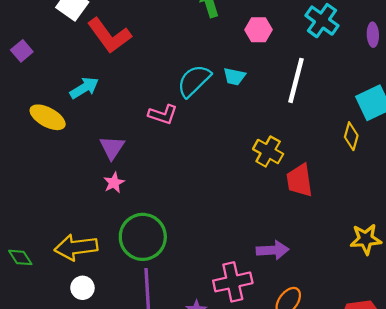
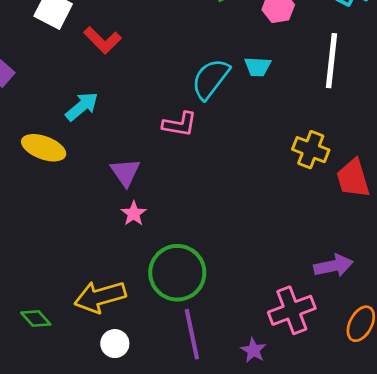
red L-shape: (109, 36) -> (102, 40), size x0.7

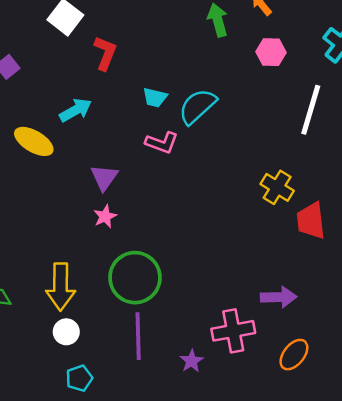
red L-shape: (102, 40) -> (105, 53), turned -124
cyan trapezoid: (258, 67) -> (155, 97), moved
yellow arrow: (100, 297) -> (61, 287), turned -84

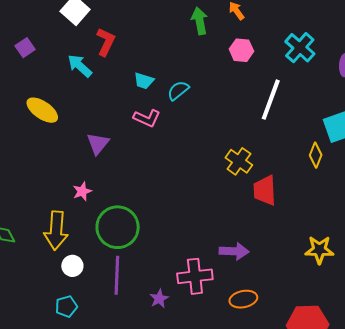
cyan semicircle: (197, 106) -> (178, 90), size x0.7
cyan arrow: (76, 110) -> (80, 66), moved, turned -112
pink star: (105, 216) -> (82, 191), moved
white circle: (66, 332) -> (72, 266), moved
orange ellipse: (294, 355) -> (243, 299), turned 36

